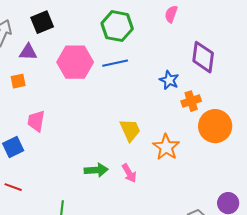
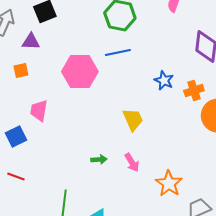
pink hexagon: (75, 62) -> (80, 72), moved
blue star: (169, 80) -> (164, 81), moved
orange star: (166, 147) -> (169, 184), moved
green arrow: (96, 170) -> (99, 160), size x0.7

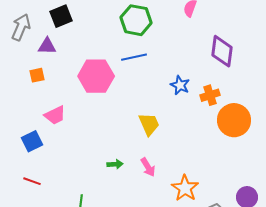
pink trapezoid: (39, 111) -> (55, 115), turned -125

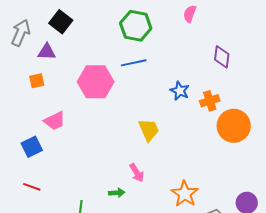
black square: (61, 16) -> (61, 22), turned -30
purple diamond: (222, 51) -> (222, 57), size x0.7
green arrow: (115, 164) -> (117, 193), moved
pink arrow: (148, 167) -> (137, 173), moved

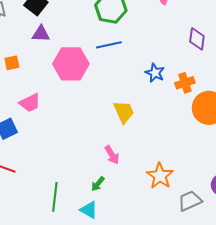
purple triangle: (47, 52) -> (41, 34), moved
green arrow: (117, 193) -> (98, 184), moved, turned 133

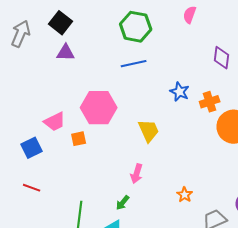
orange square: (12, 63) -> (79, 139), moved
pink hexagon: (71, 64) -> (99, 108), moved
pink arrow: (112, 155) -> (137, 174), turned 48
orange star: (160, 176) -> (185, 195), size x0.6

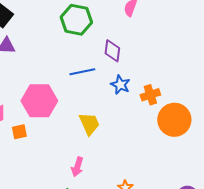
purple diamond: (222, 58) -> (112, 51), moved
blue line: (134, 64) -> (82, 72), moved

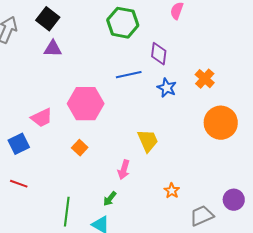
orange cross: (150, 95) -> (205, 79), moved, turned -30
yellow trapezoid: (89, 124) -> (148, 141), moved
orange square: (19, 132) -> (80, 148), moved, turned -35

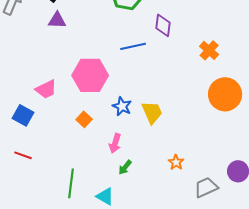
blue star: (167, 88) -> (122, 106), moved
blue square: (19, 144) -> (23, 115), turned -35
pink arrow: (124, 170) -> (115, 143), moved
green arrow: (110, 199) -> (125, 167), moved

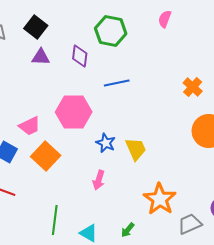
purple diamond: (163, 25) -> (80, 56), moved
orange square: (84, 119) -> (46, 156), moved, size x1.8
orange star: (176, 162) -> (160, 199), size x2.0
green arrow: (125, 167) -> (128, 230), moved

